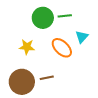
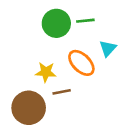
yellow star: (27, 47) -> (46, 72), moved
brown line: (47, 78) -> (62, 92), moved

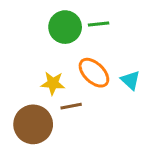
cyan triangle: (108, 48) -> (130, 80), moved, turned -30

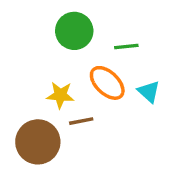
green line: (99, 24) -> (126, 47), moved

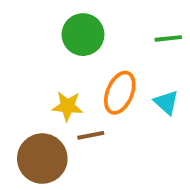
green line: (126, 47) -> (168, 38), moved
orange ellipse: (107, 83) -> (120, 93), turned 69

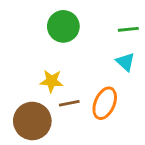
orange ellipse: (120, 93) -> (105, 103), moved
cyan triangle: (166, 102) -> (125, 62), moved

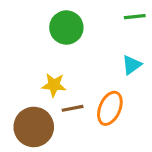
green line: (128, 29) -> (135, 17), moved
cyan triangle: (125, 62) -> (132, 65), turned 42

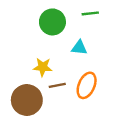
green line: (135, 17) -> (90, 13), moved
cyan triangle: (132, 65) -> (79, 48), moved, turned 42

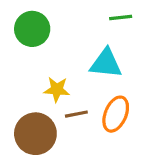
green circle: (52, 22) -> (32, 29), moved
cyan triangle: (79, 48) -> (106, 63), size x1.5

